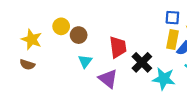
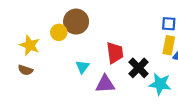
brown circle: (79, 35) -> (76, 22), moved, size x1.5
purple triangle: (108, 79) -> (105, 84), turned -42

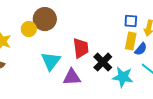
cyan triangle: (83, 67) -> (51, 61), size x1.5

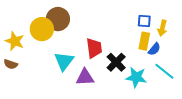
yellow circle: (29, 29) -> (42, 29), size x1.5

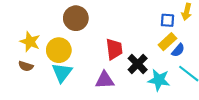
yellow arrow: (162, 28) -> (187, 12), moved
yellow circle: (42, 29) -> (59, 50), moved
yellow rectangle: (144, 41) -> (167, 42), turned 36
cyan triangle: (64, 61) -> (62, 73), moved

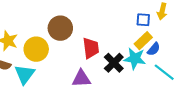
brown circle: (76, 18) -> (60, 28), moved
cyan triangle: (62, 73) -> (25, 74), moved
cyan star: (159, 80) -> (135, 59), moved

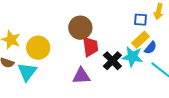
brown circle: (60, 28) -> (80, 28), moved

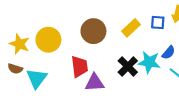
yellow rectangle: (140, 40) -> (131, 28), moved
red trapezoid: (90, 47) -> (80, 66), moved
yellow circle: (38, 48) -> (48, 40), moved

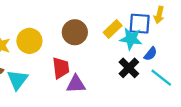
blue square: (158, 23) -> (140, 24), size x1.5
cyan star: (149, 62) -> (131, 39), moved
black cross: (128, 66) -> (129, 68), moved

